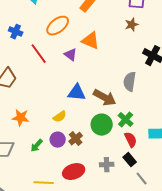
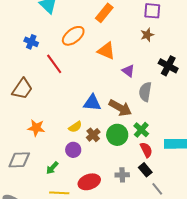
purple triangle: (71, 55) -> (128, 71), moved
brown cross: (76, 139) -> (93, 135), moved
green arrow: (37, 146) -> (52, 168), moved

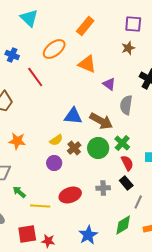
green arrow: (52, 168) -> (19, 192), moved, turned 88
gray line: (157, 189) -> (138, 202), turned 64

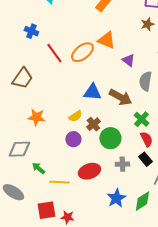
orange ellipse: (54, 49) -> (82, 52), moved
green circle: (98, 148) -> (110, 138), moved
blue star: (88, 235) -> (116, 198), moved

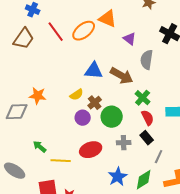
brown trapezoid: (22, 78) -> (24, 39), moved
purple circle: (73, 139) -> (83, 118), moved
gray diamond: (19, 149) -> (17, 112), moved

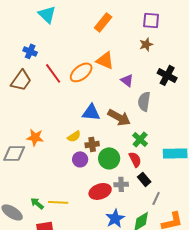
brown cross: (95, 103) -> (92, 144), turned 32
red semicircle: (148, 118) -> (135, 159), moved
green arrow: (40, 147) -> (37, 203), moved
red ellipse: (91, 150) -> (100, 191), moved

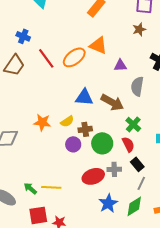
purple triangle: (127, 80) -> (120, 65), turned -40
orange star: (35, 137) -> (42, 122), moved
gray line: (156, 198) -> (141, 183), moved

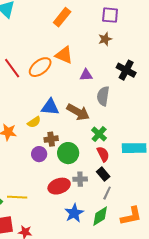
yellow semicircle: (67, 121) -> (34, 122), moved
red semicircle: (128, 144) -> (103, 154), moved

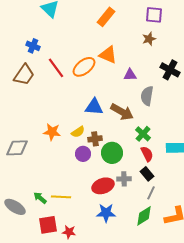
yellow semicircle: (34, 122) -> (78, 132), moved
blue star: (74, 213) -> (106, 213), moved, turned 30

